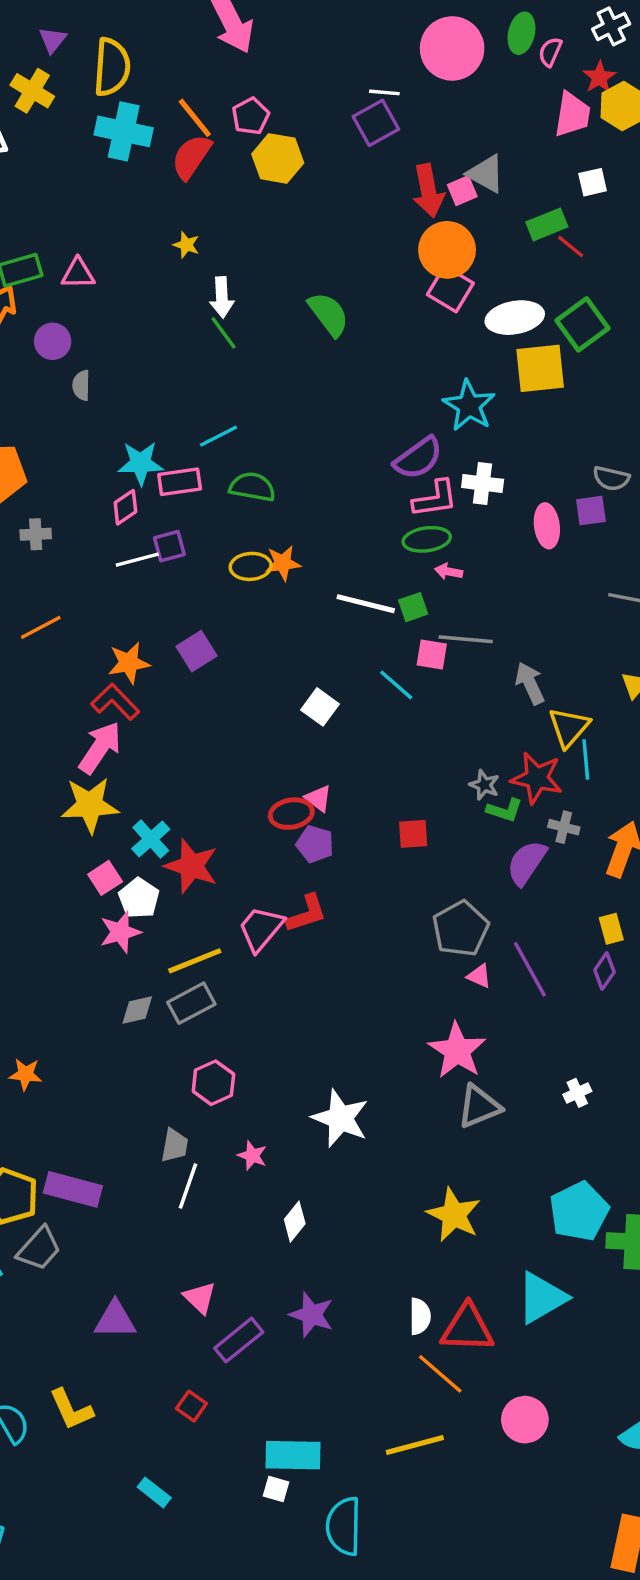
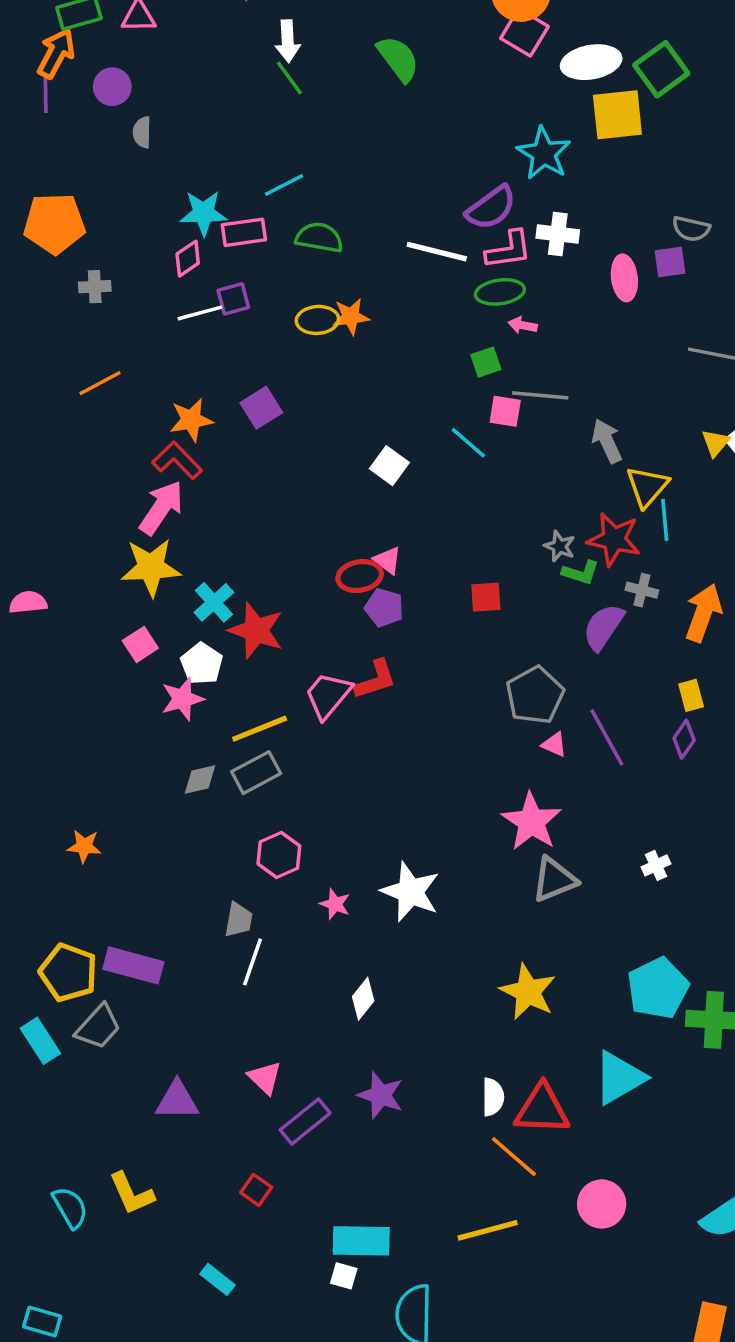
white line: (366, 604) -> (437, 252), moved
pink square: (105, 878) -> (140, 644), moved
pink star: (252, 1156) -> (335, 904), moved

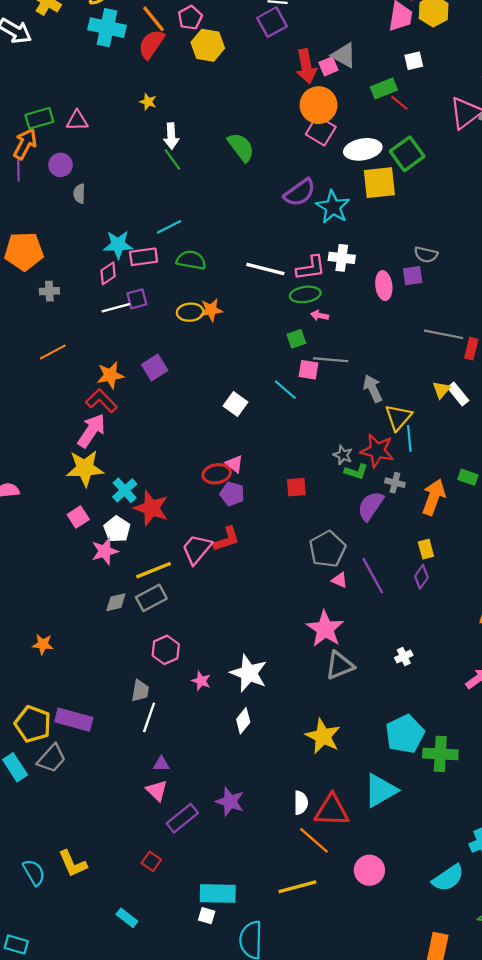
purple semicircle: (491, 208) -> (300, 193), moved
white diamond: (363, 999) -> (243, 721), moved
purple triangle: (177, 1101) -> (161, 764), moved, size x0.6

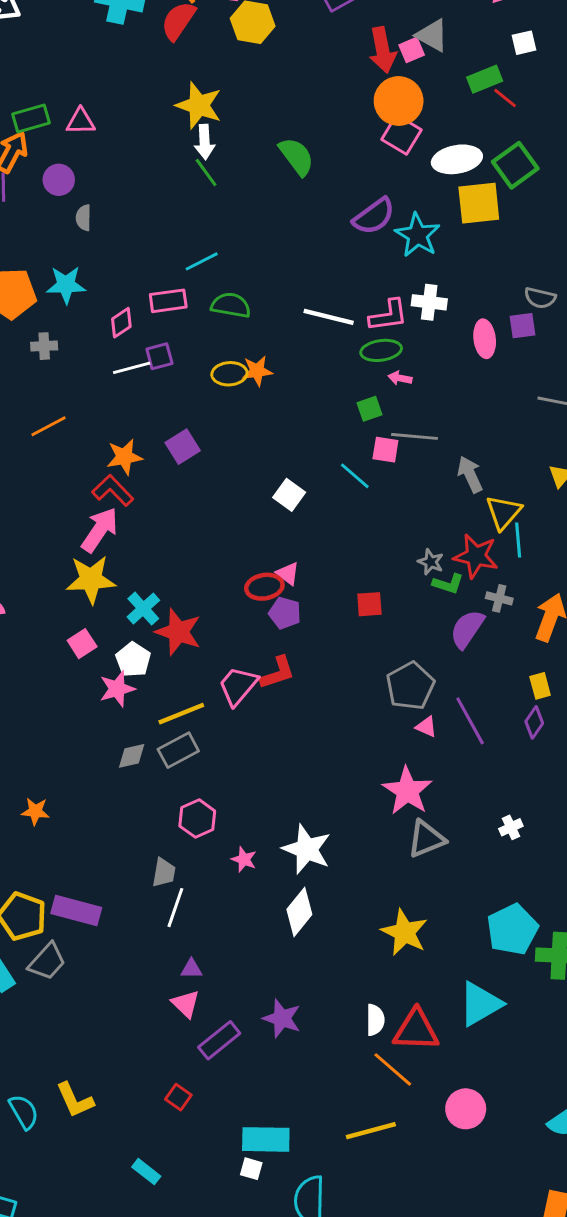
yellow star: (148, 102) -> (199, 105), moved, size x2.0
cyan star: (118, 245) -> (66, 285), moved
white diamond: (243, 721) -> (299, 912), size x1.4

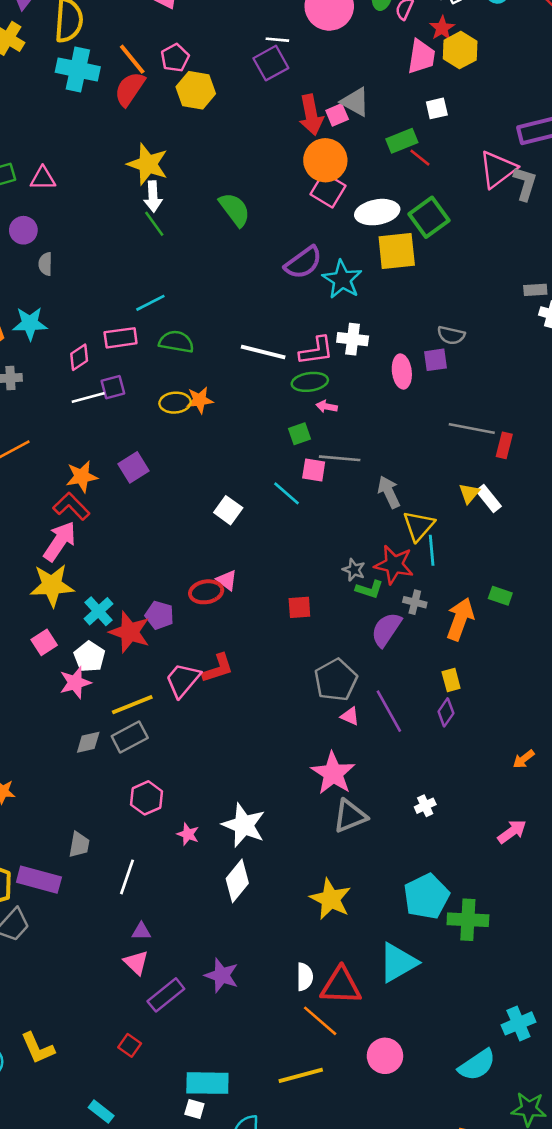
purple pentagon: (285, 613) -> (159, 615), moved
gray trapezoid: (164, 873) -> (79, 845), moved

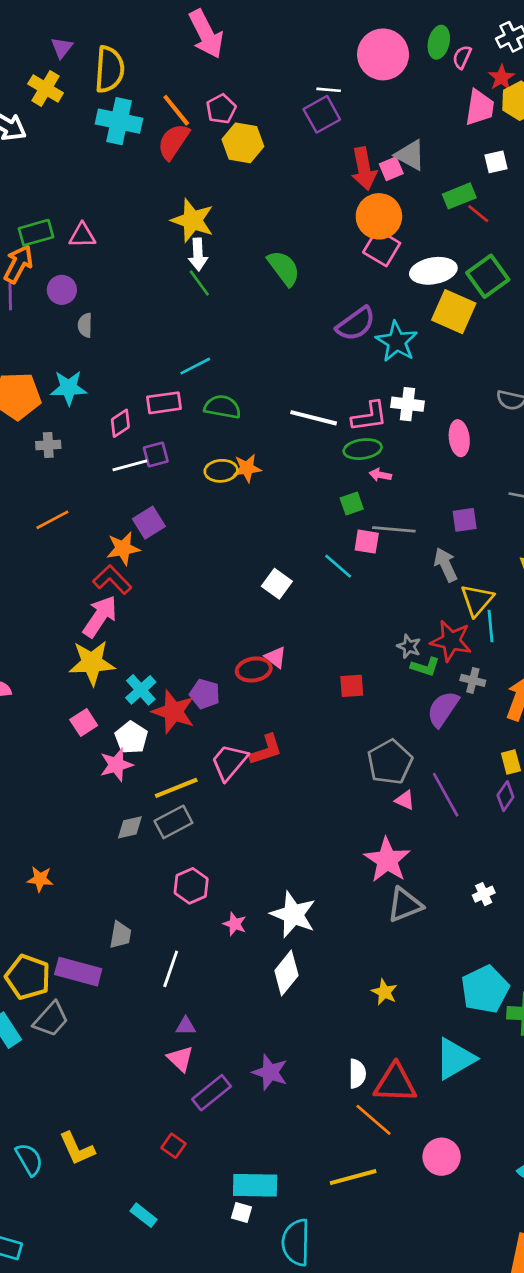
yellow square: (397, 251) -> (454, 312), turned 30
purple square: (436, 360) -> (465, 520), moved
purple square: (134, 467) -> (149, 523), moved
yellow star: (331, 899) -> (384, 992), size x0.6

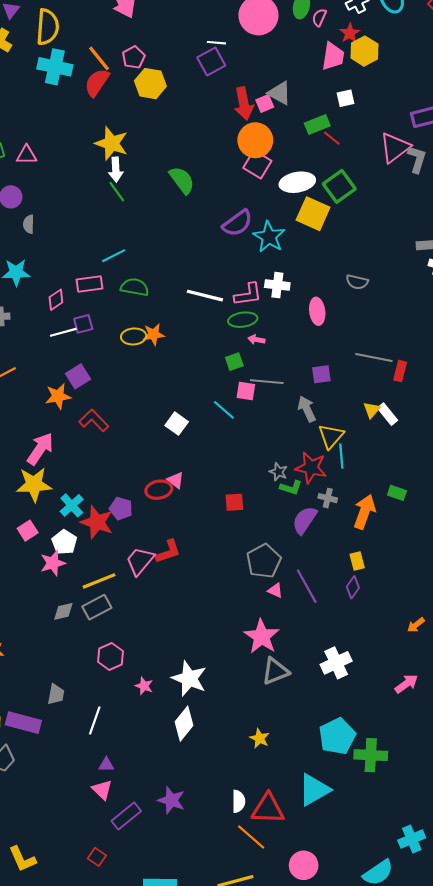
red L-shape: (112, 580) -> (94, 420), moved
white cross: (484, 894) -> (336, 663), size x1.8

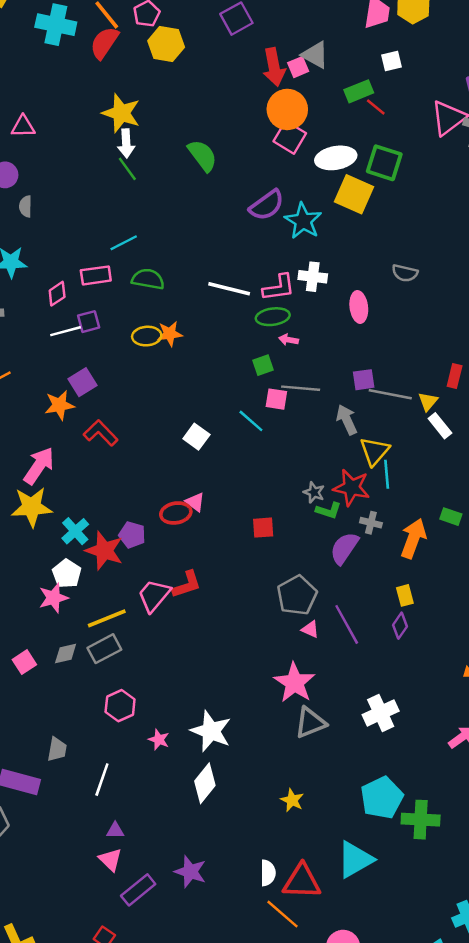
green square: (339, 186) -> (384, 163), turned -36
gray line: (374, 357) -> (390, 394), moved
yellow triangle: (372, 410) -> (428, 401), moved
pink square: (28, 531) -> (24, 662), moved

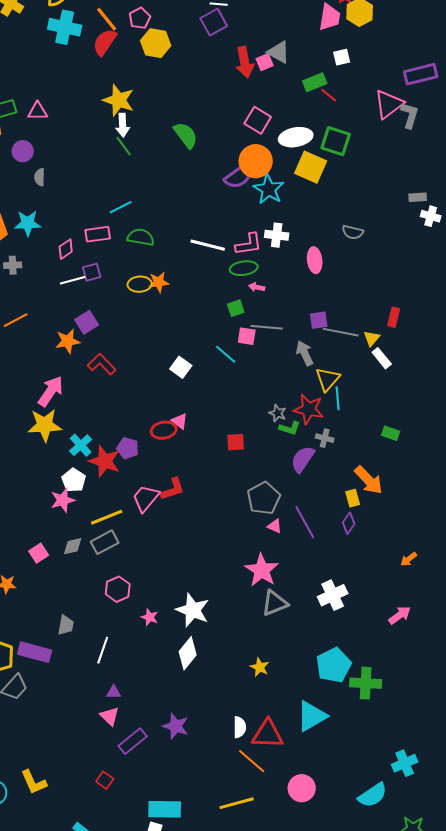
orange circle: (287, 109) -> (256, 161), moved
orange arrow: (413, 538) -> (369, 480), moved, turned 116

